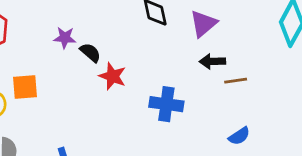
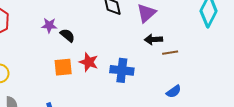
red star: (112, 76) -> (89, 62), moved
orange square: (25, 87) -> (63, 67), moved

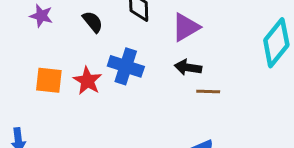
black semicircle: (67, 35) -> (93, 22), moved
blue cross: (122, 70) -> (126, 66), moved

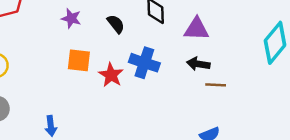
purple triangle: (186, 27) -> (196, 29), turned 32
orange square: (49, 80) -> (79, 60), moved

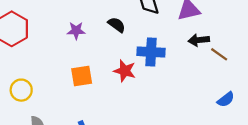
orange square: (79, 60) -> (82, 76), moved
brown line: (216, 85) -> (219, 54), turned 48

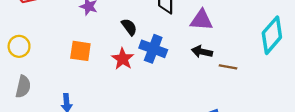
black semicircle: (117, 25) -> (129, 27), moved
brown line: (219, 54) -> (228, 67), moved, turned -42

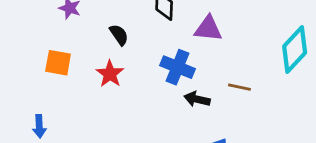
blue cross: (153, 49) -> (178, 67), moved
black arrow: (202, 52) -> (197, 99), moved

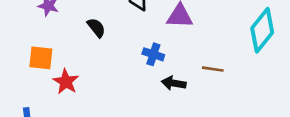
blue cross: (178, 67) -> (153, 54), size x0.7
red star: (110, 74) -> (66, 82), moved

